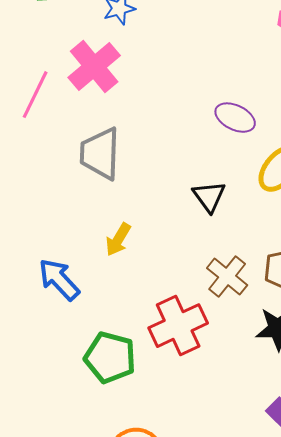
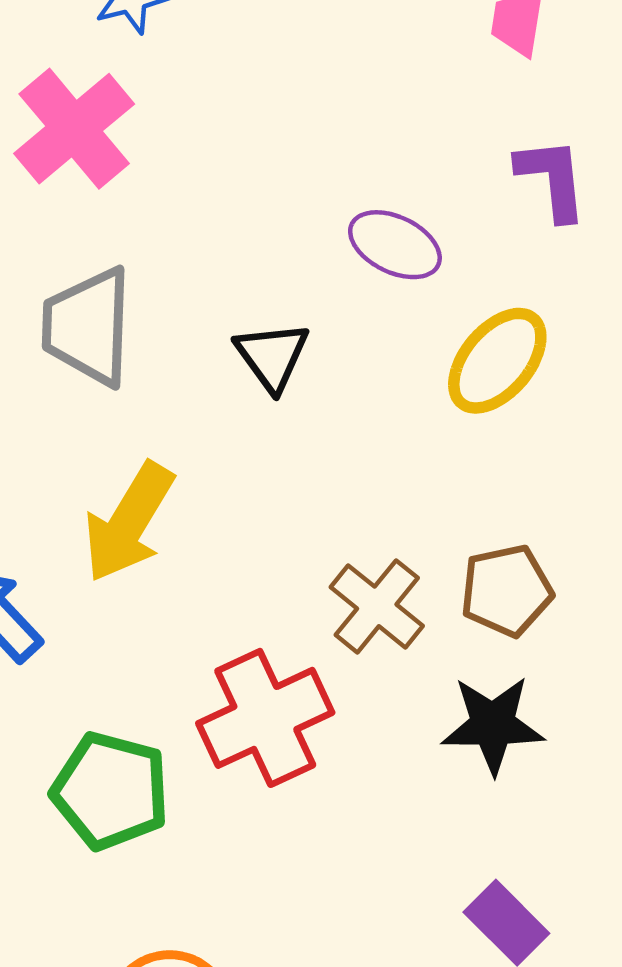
black triangle: (209, 197) -> (272, 356), moved
yellow arrow: (118, 240) -> (129, 522), size x1.6

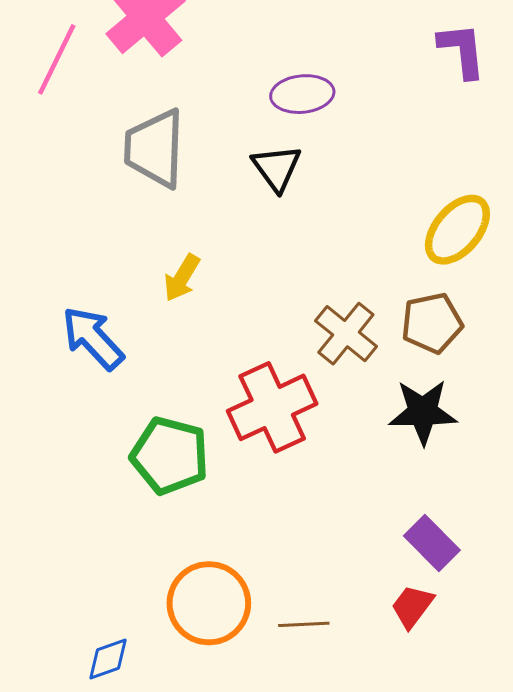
purple ellipse: (395, 245) -> (302, 94), moved, turned -32
yellow ellipse: (497, 361) -> (457, 230), moved
yellow arrow: (129, 522) -> (182, 278), size x0.6

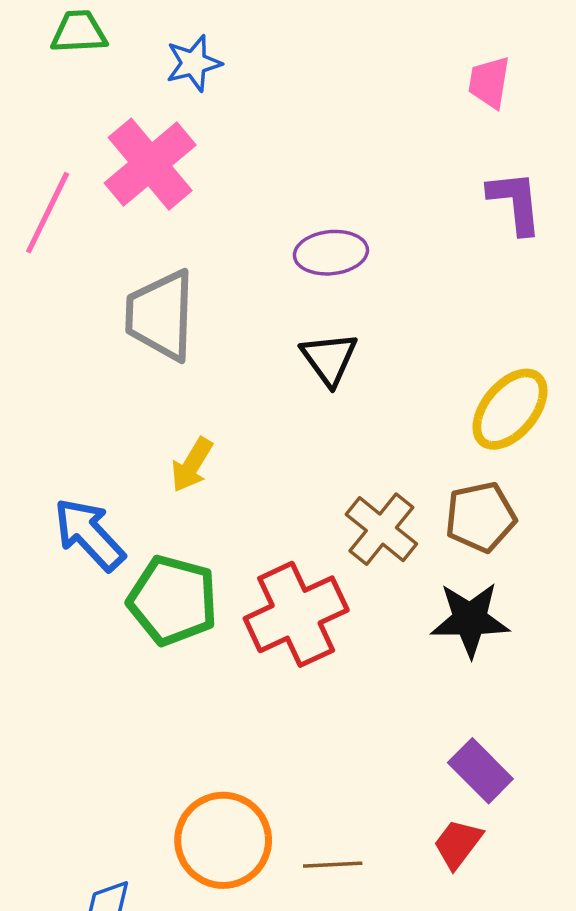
black triangle: (277, 168) -> (329, 359), moved
green pentagon: (170, 456) -> (173, 600), moved

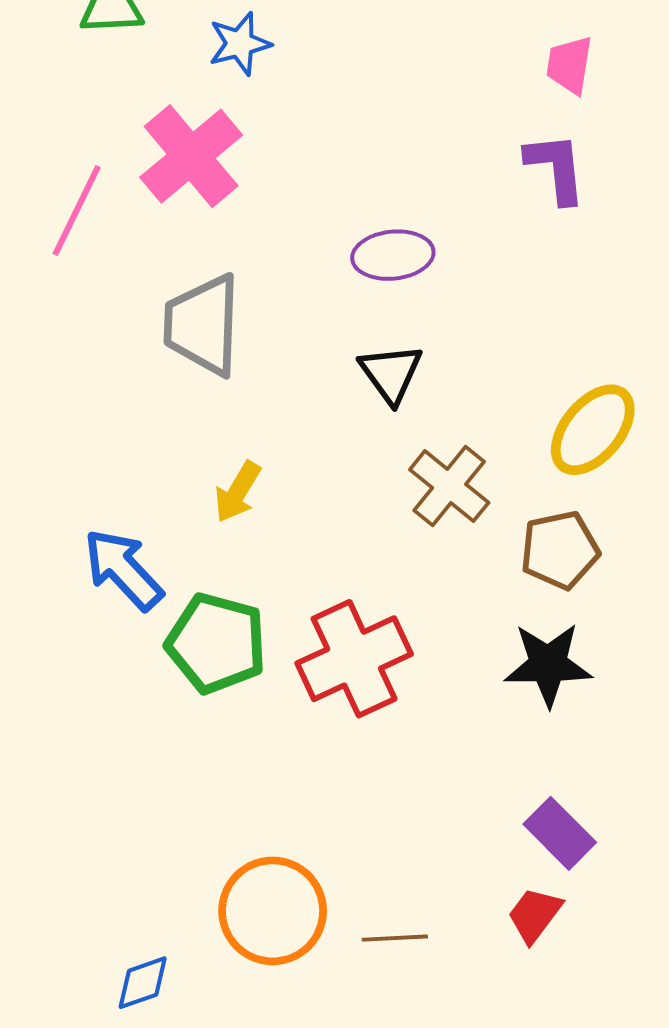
purple L-shape: (515, 202) -> (556, 168), moved
brown cross: (381, 529) -> (449, 486), moved

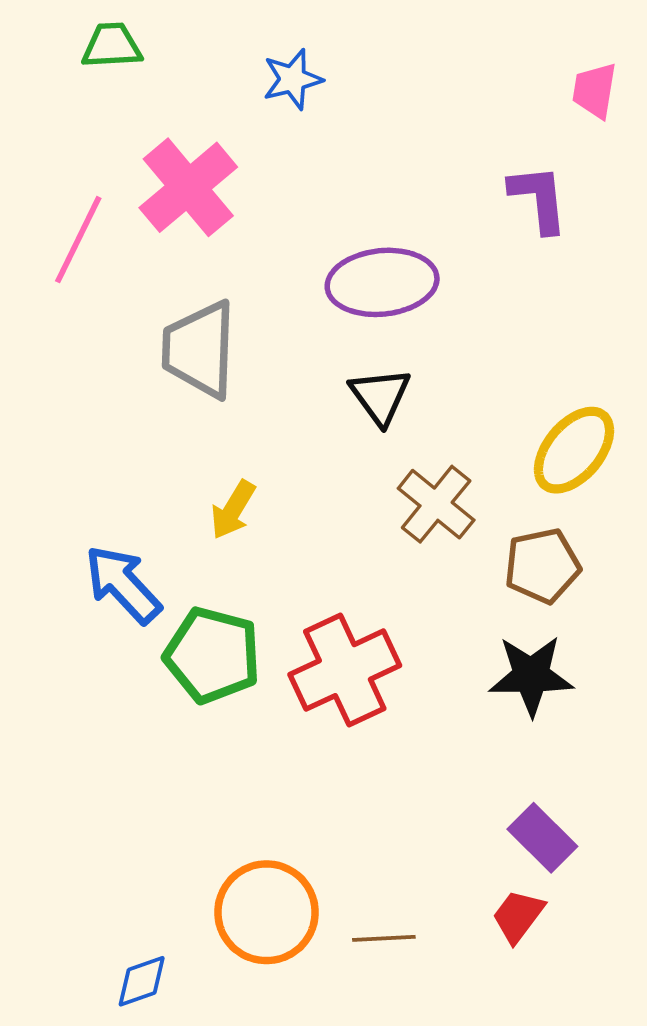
blue star: (240, 44) -> (293, 79), moved
pink trapezoid: (569, 65) -> (594, 90), moved
purple ellipse: (393, 255) -> (382, 282), size x1.4

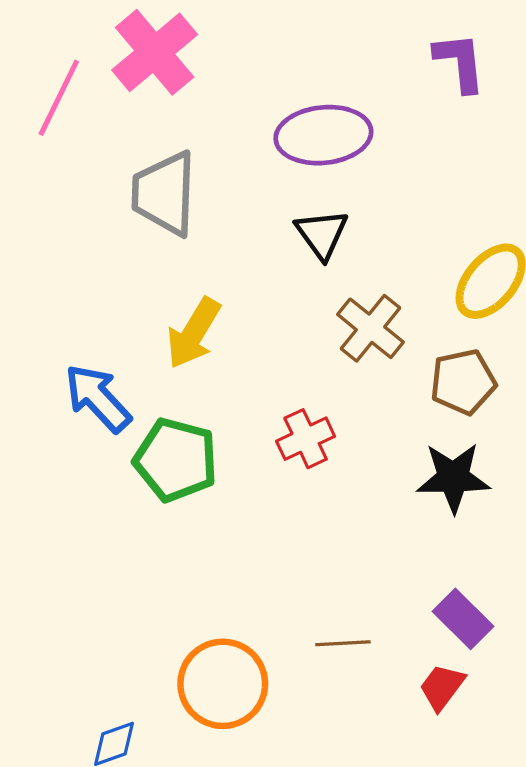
yellow arrow: (233, 510) -> (194, 333), size x1.4
red cross: (345, 670) -> (306, 439), moved, size x0.6
brown line: (384, 938) -> (343, 643), moved

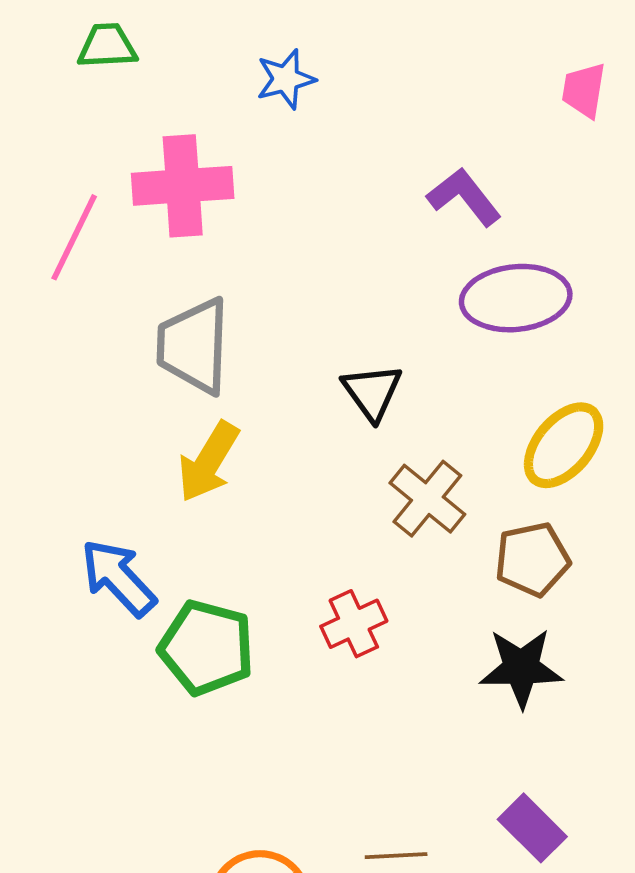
pink cross: (155, 52) -> (183, 186), turned 36
purple L-shape: (460, 62) -> (464, 197), moved, turned -32
purple ellipse: (323, 135) -> (516, 298), moved
yellow arrow: (194, 333) -> (208, 462), moved

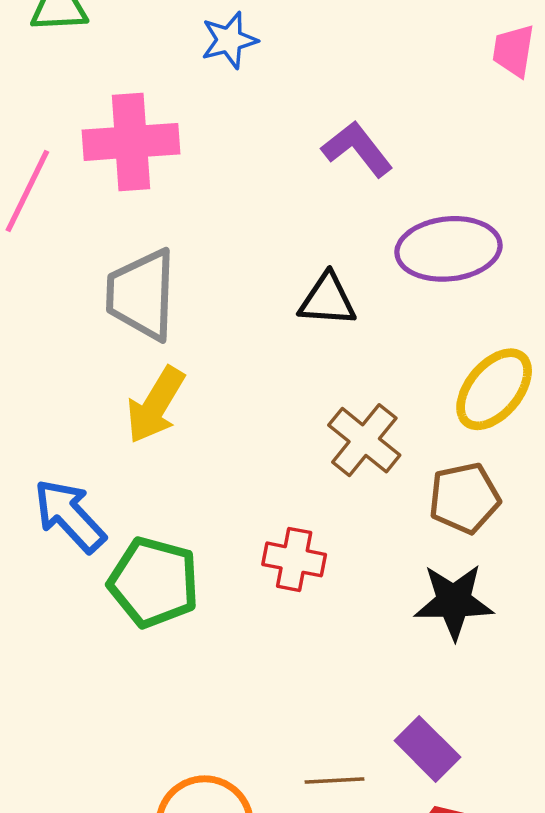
purple L-shape: (464, 197) -> (357, 149), moved
black triangle: (372, 392) -> (327, 300), moved, turned -50
red cross: (354, 624) -> (294, 559), turned 36
purple rectangle: (532, 828) -> (427, 749), moved

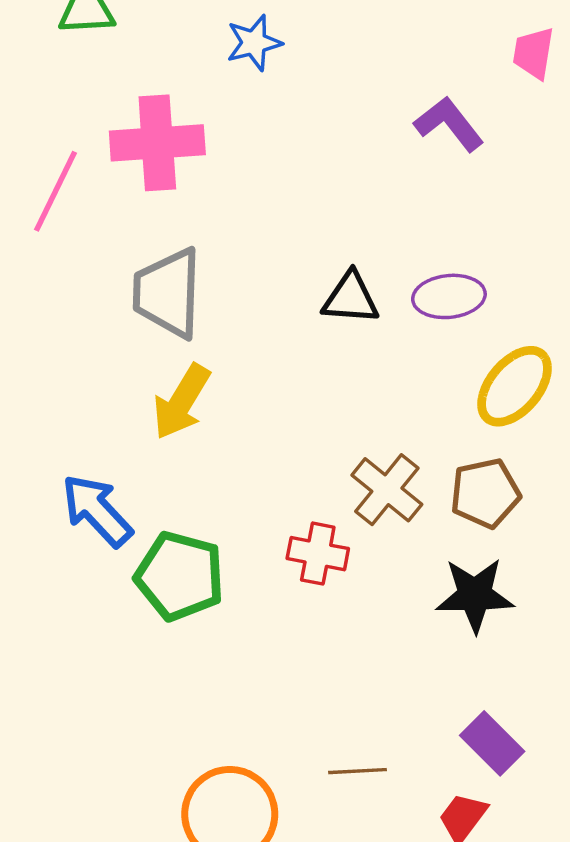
purple L-shape: (357, 149) -> (449, 124), moved
purple ellipse: (448, 249) -> (449, 296), moved, size x0.7
brown cross: (364, 440) -> (387, 490), moved
purple rectangle: (427, 749) -> (492, 743), moved

